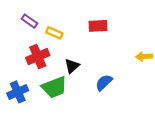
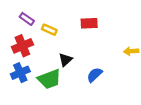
red cross: (38, 57) -> (22, 46), moved
blue cross: (18, 92) -> (20, 73), moved

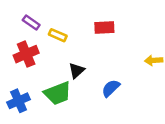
blue cross: (20, 73) -> (19, 101), moved

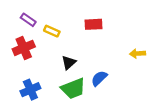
green trapezoid: (58, 93) -> (73, 89), moved
blue cross: (19, 101) -> (30, 90), moved

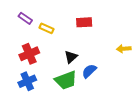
red cross: (24, 48) -> (29, 54), moved
black triangle: (69, 63) -> (71, 57), moved

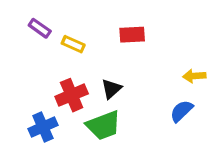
red cross: (29, 54) -> (72, 95), moved
blue semicircle: (89, 71) -> (181, 111), moved

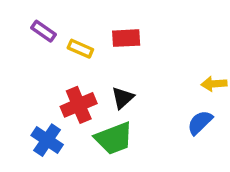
red rectangle: (132, 35) -> (126, 38), moved
blue cross: (43, 127) -> (47, 140), turned -32

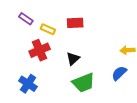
red cross: (79, 105) -> (40, 50), moved
green trapezoid: (114, 138) -> (84, 83), moved

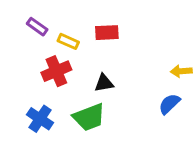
black triangle: (73, 59) -> (104, 83), turned 32
green trapezoid: (84, 83) -> (89, 117), moved

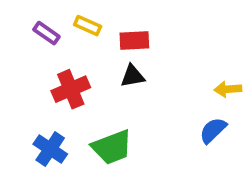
yellow rectangle: (68, 41) -> (88, 26), moved
black triangle: (104, 83) -> (132, 76), moved

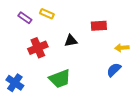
red rectangle: (134, 41) -> (99, 26), moved
blue cross: (50, 149) -> (15, 83), moved

